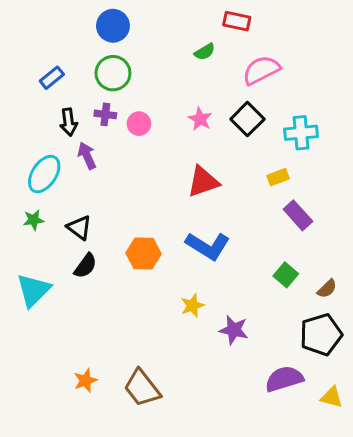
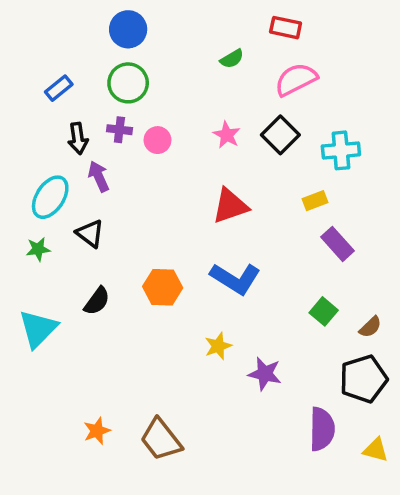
red rectangle: (237, 21) -> (286, 28), moved
black triangle: (79, 228) -> (90, 234), moved
purple semicircle: (284, 379) -> (322, 429), turned 108

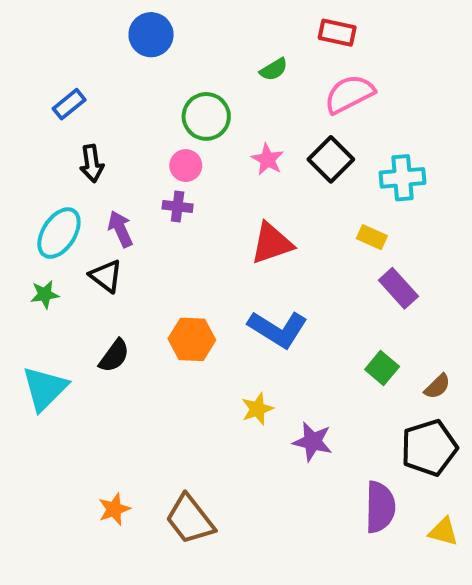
green circle: (128, 83) -> (206, 116), moved
purple cross: (119, 130) -> (178, 206), moved
purple arrow: (99, 176) -> (120, 229), moved
yellow rectangle: (315, 201) -> (372, 237), turned 45

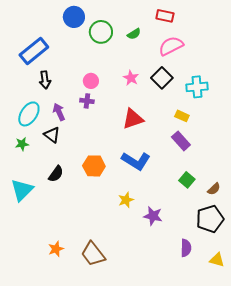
blue rectangle: (69, 104) -> (34, 51), size x1.8
green circle: (206, 116) -> (101, 32), moved
purple rectangle: (398, 288) -> (181, 141), moved
purple semicircle: (380, 507) -> (186, 248), size x0.7

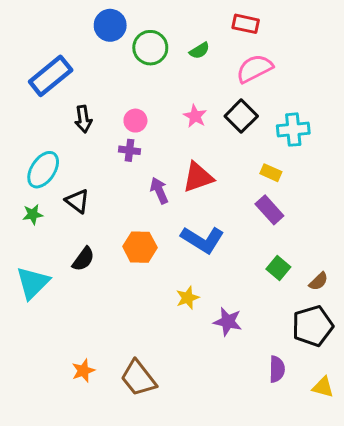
black arrow: (45, 80) -> (83, 119), moved
purple arrow: (59, 112) -> (159, 191), moved

